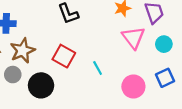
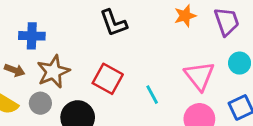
pink triangle: (133, 38) -> (199, 76), moved

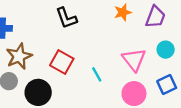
purple trapezoid: (227, 21) -> (155, 17), turned 40

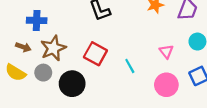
pink triangle: (134, 60) -> (166, 52), size x0.6

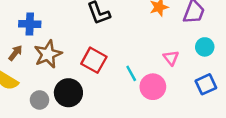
brown arrow: (23, 47) -> (15, 53), turned -72
gray circle: (43, 73) -> (39, 100), moved
pink circle: (166, 85) -> (153, 87), moved

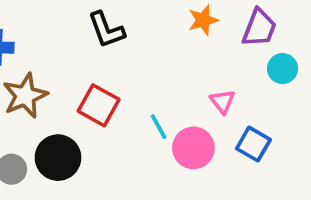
cyan circle: (205, 47) -> (282, 69), moved
blue square: (206, 84) -> (253, 144), moved, turned -35

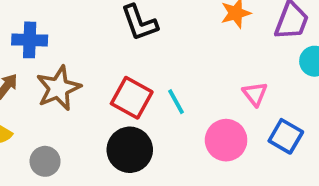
cyan line: (159, 127) -> (176, 102), moved
black circle: (58, 158) -> (130, 150), moved

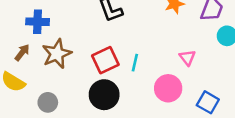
red square: (132, 98) -> (105, 60), turned 36
cyan line: (176, 102) -> (135, 63), turned 42
blue square: (286, 136) -> (208, 102), moved

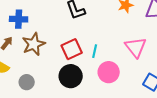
pink triangle: (187, 58) -> (136, 47), size x1.6
pink circle: (168, 88) -> (109, 72), moved

